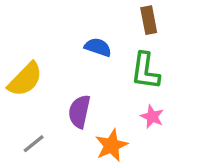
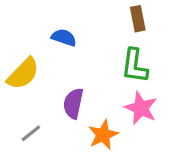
blue semicircle: (98, 47) -> (64, 38), moved
pink star: (152, 117) -> (141, 108), size x1.5

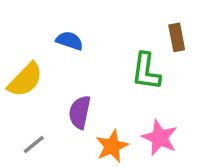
brown rectangle: (138, 19) -> (177, 37), moved
pink star: (141, 108) -> (160, 138), moved

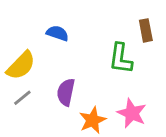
gray line: (34, 144) -> (22, 98), moved

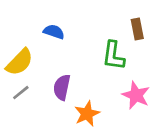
pink star: (132, 113) -> (136, 95), moved

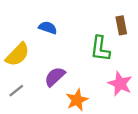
purple semicircle: (62, 87) -> (55, 77), turned 35
gray line: (21, 93) -> (16, 91), moved

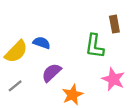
blue semicircle: (48, 28) -> (42, 43), moved

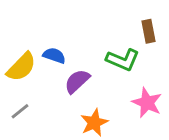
green L-shape: (95, 46) -> (123, 60), turned -75
purple semicircle: (52, 73) -> (77, 81), moved

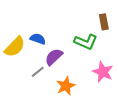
gray line: (20, 111) -> (38, 72), moved

